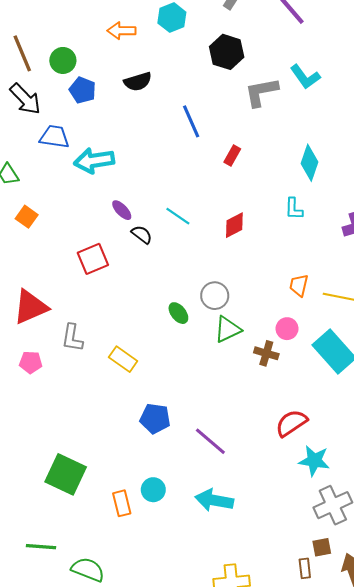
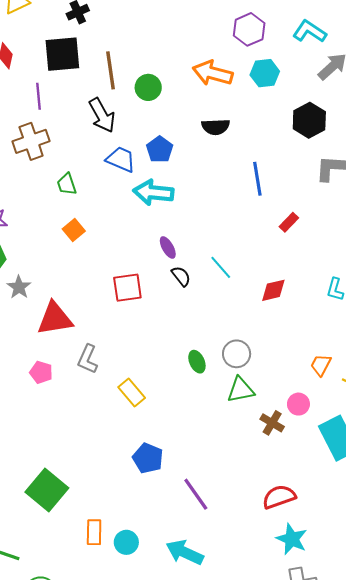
orange arrow: (121, 31) -> (213, 73), size x1.4
blue pentagon: (83, 90) -> (160, 149), moved
cyan circle: (153, 490) -> (126, 542), moved

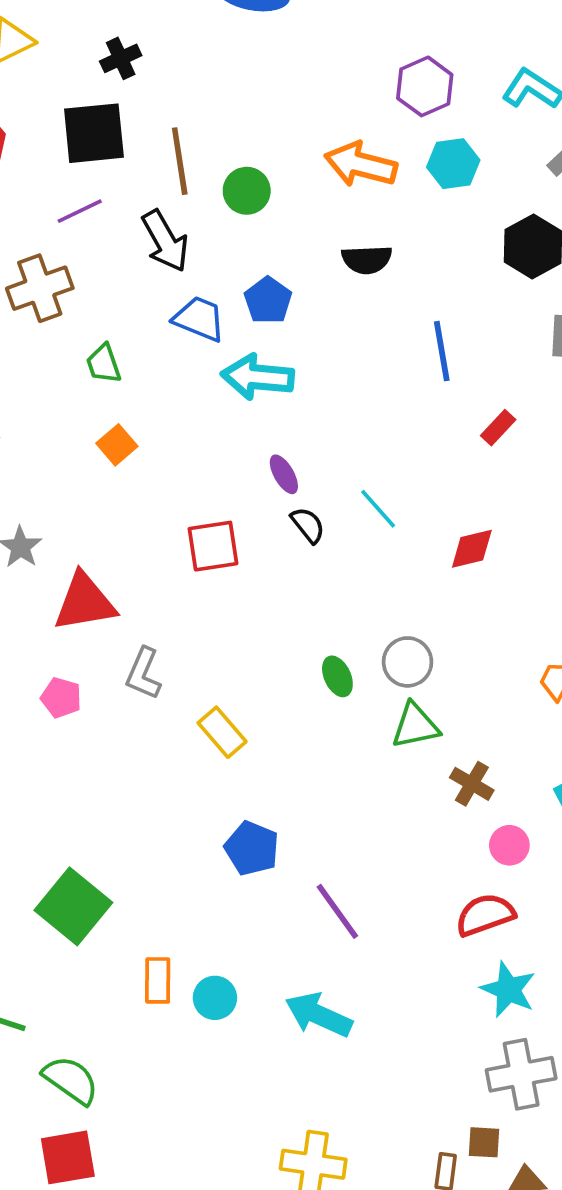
purple line: (39, 96) -> (80, 211), moved, turned 70
pink circle: (298, 404) -> (509, 845), moved

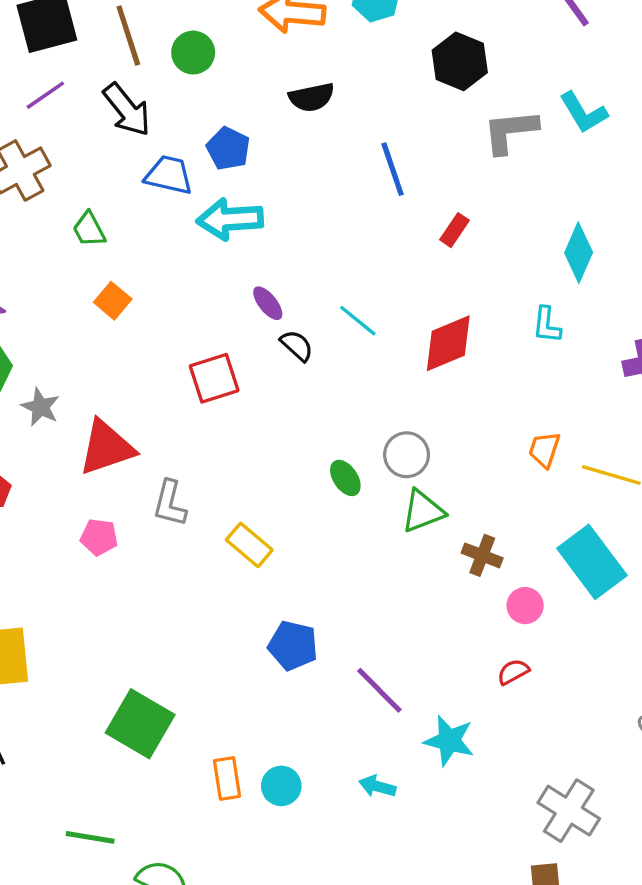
red diamond: (472, 549) -> (448, 343), size x1.4
red semicircle: (485, 915) -> (513, 672), size x0.6
cyan star: (508, 990) -> (449, 741), moved
cyan arrow: (319, 1015) -> (377, 786), size x0.6
gray cross: (521, 1074) -> (569, 811), turned -38

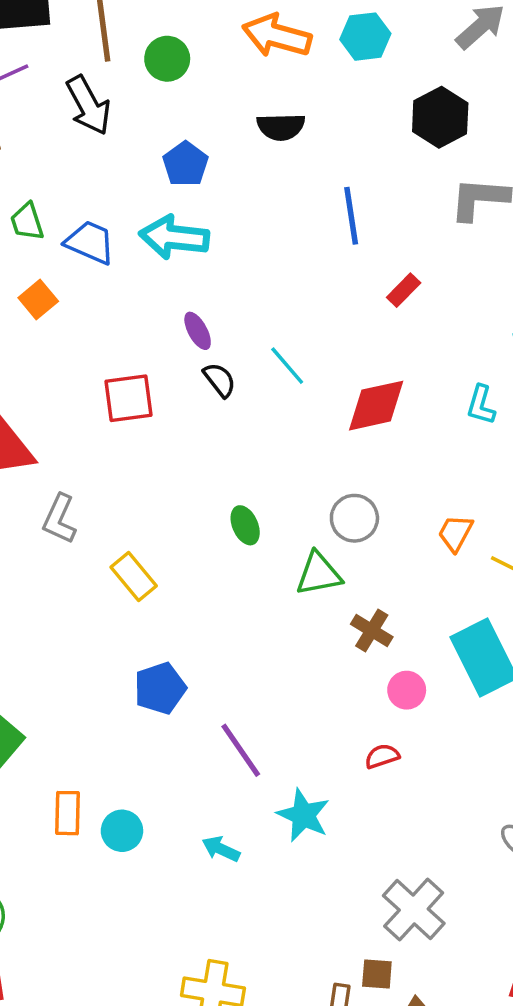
blue trapezoid: (169, 175) -> (90, 242), moved
gray circle: (407, 455) -> (354, 518), moved
blue pentagon: (293, 646) -> (160, 688), turned 30

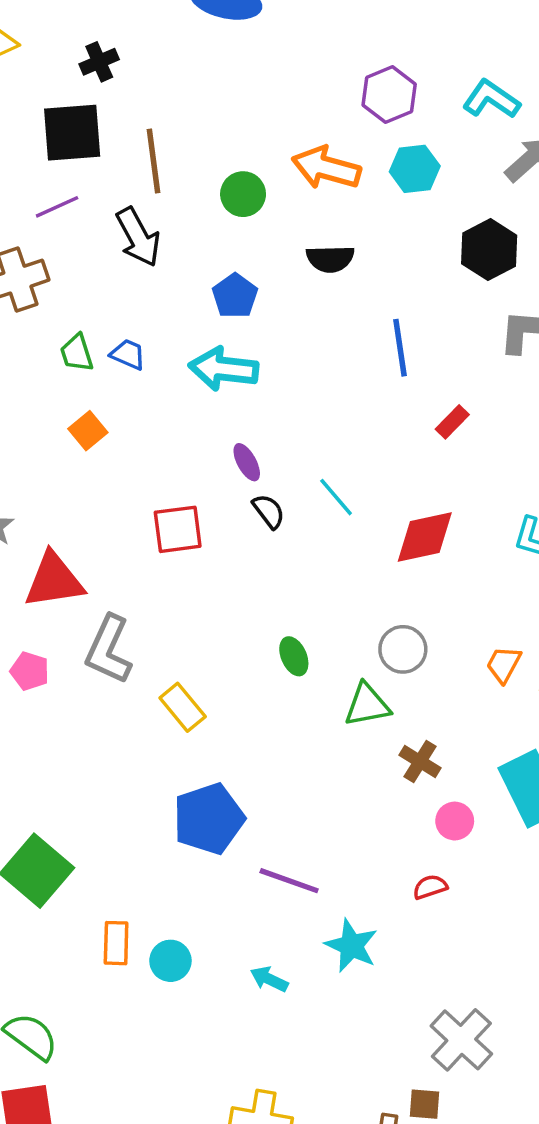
green circle: (167, 59) -> (243, 194), moved
blue trapezoid: (90, 242) -> (128, 354), moved, size x0.7
gray L-shape: (59, 519) -> (109, 650), size x1.4
blue pentagon: (160, 688) -> (209, 819), size x1.4
purple line: (241, 750) -> (289, 881), turned -36

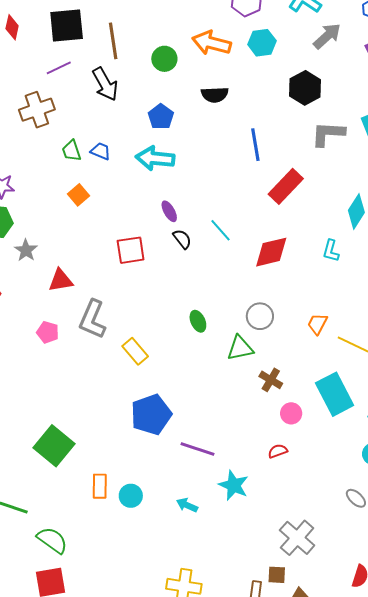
red rectangle: (452, 422) -> (286, 186), size x1.8
red triangle: (54, 580) -> (61, 280), size x0.7

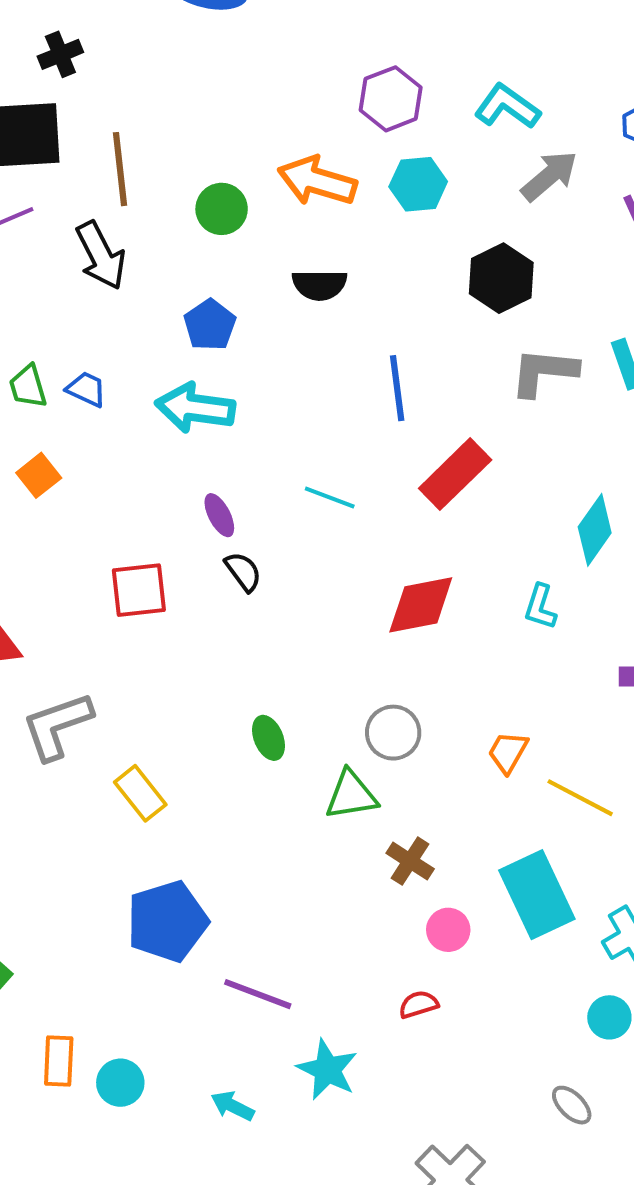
cyan line: (220, 230) -> (330, 498), moved, turned -30
gray L-shape: (92, 319) -> (57, 726), turned 45

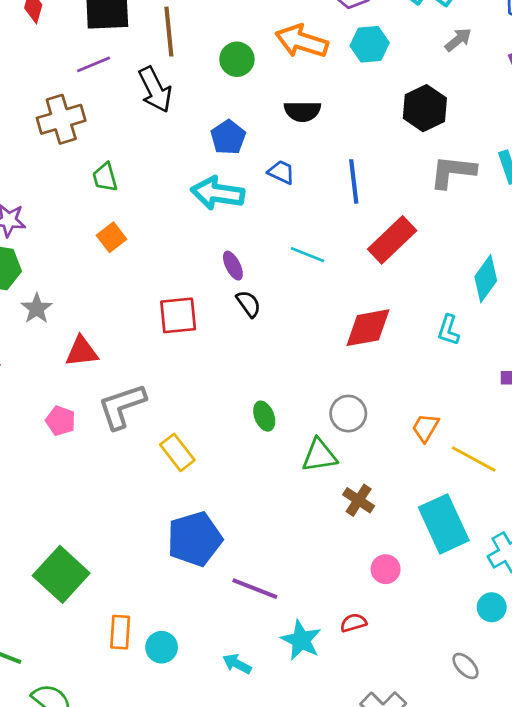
gray arrow: (549, 176) -> (458, 40), size x0.7
blue trapezoid: (86, 389) -> (281, 172), moved
pink circle: (448, 930) -> (386, 569), moved
red semicircle: (419, 1004) -> (353, 623), moved

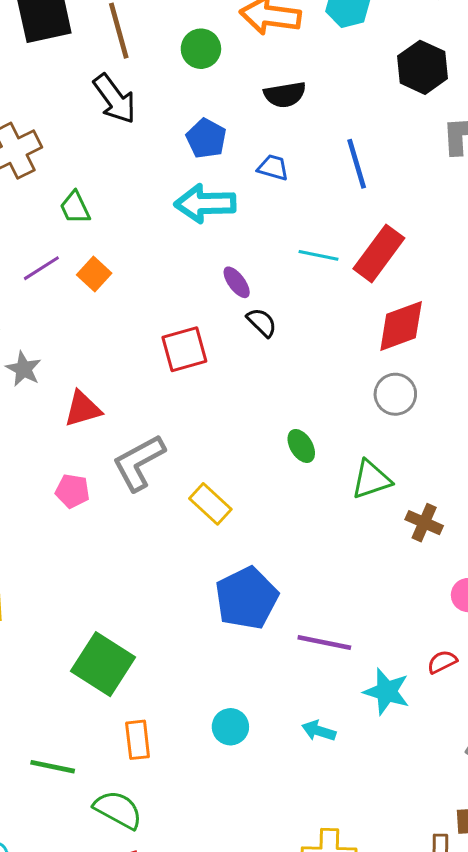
purple line: (94, 64) -> (41, 268), moved
red rectangle: (392, 240) -> (379, 253), moved
gray circle: (348, 414) -> (395, 394), moved
orange rectangle: (120, 632) -> (138, 740), moved

